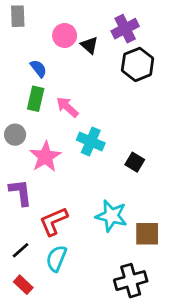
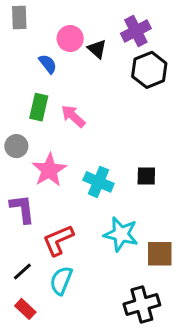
blue semicircle: (38, 69) -> (48, 64), moved
cyan cross: (91, 141) -> (99, 182), moved
black square: (135, 162) -> (146, 176), turned -30

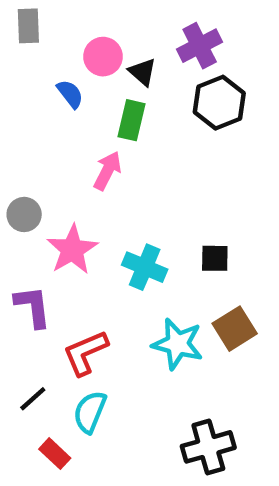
green rectangle: (39, 107) -> (132, 120), moved
pink arrow: (73, 116) -> (107, 171), turned 75
brown square: (160, 254) -> (235, 329), moved, turned -32
red rectangle: (25, 309) -> (55, 454), moved

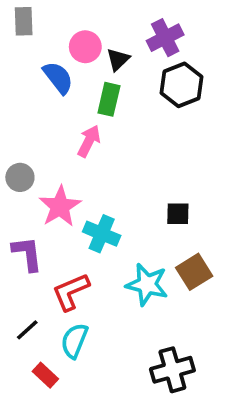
black triangle: (142, 72) -> (118, 59), turned 35
blue semicircle: (70, 94) -> (58, 78), size x1.4
cyan cross: (145, 267) -> (102, 234), moved

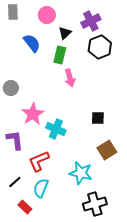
pink circle: (85, 47) -> (47, 15), moved
pink arrow: (89, 141) -> (70, 78), moved, turned 138
gray circle: (20, 177) -> (11, 88), moved
cyan star: (147, 284) -> (81, 173), moved

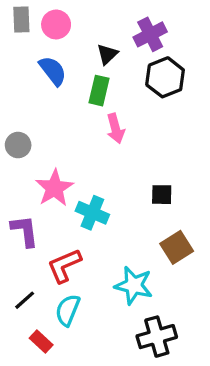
pink circle: (47, 15) -> (56, 24), moved

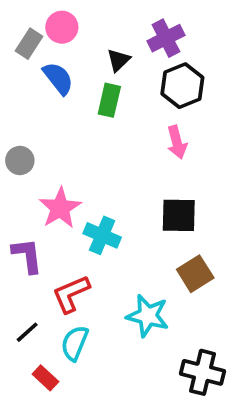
gray rectangle: (21, 20) -> (29, 44), moved, turned 35
pink arrow: (116, 129) -> (177, 142), moved
black square: (162, 195) -> (179, 215), size x1.5
black cross: (157, 337) -> (202, 372), moved, turned 30

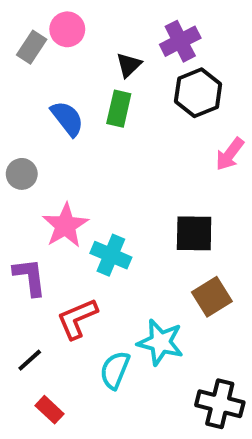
blue semicircle: (58, 78) -> (67, 118), moved
pink arrow: (177, 142) -> (230, 154), moved, turned 52
cyan semicircle: (75, 343) -> (115, 370), moved

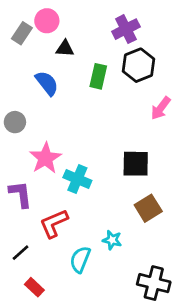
black triangle: (129, 65) -> (65, 49), moved, turned 48
green rectangle: (119, 109) -> (98, 76), moved
cyan star: (160, 342) -> (112, 240), size x0.6

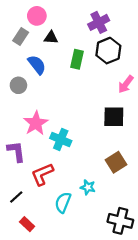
gray rectangle: (22, 33) -> (21, 37), moved
gray circle: (15, 122) -> (18, 85), moved
black square: (136, 164) -> (114, 117), moved

